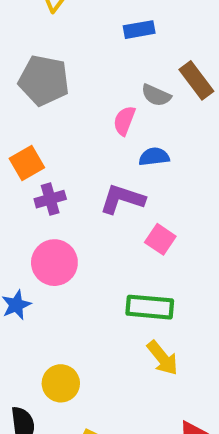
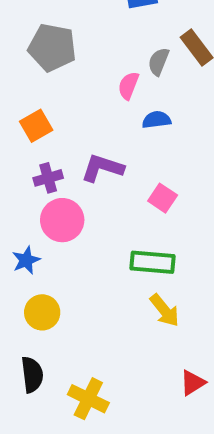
gray semicircle: (156, 95) -> (159, 62), turned 88
purple cross: (50, 199) -> (48, 178), moved
purple L-shape: (122, 199) -> (102, 168), moved
yellow circle: (61, 383) -> (42, 312), moved

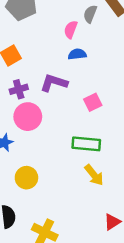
blue semicircle: (157, 120) -> (77, 54), moved
pink square: (163, 198) -> (93, 102), turned 30
yellow circle: (42, 312) -> (26, 178), moved

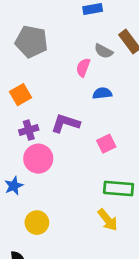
gray semicircle: (90, 14) -> (104, 51), turned -84
blue semicircle: (77, 54) -> (102, 93), moved
green rectangle: (86, 144) -> (119, 189), moved

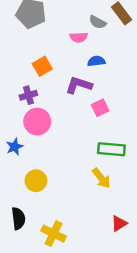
pink semicircle: (83, 67) -> (79, 37), turned -114
orange square: (21, 95) -> (42, 66), moved
purple L-shape: (65, 123) -> (79, 85), moved

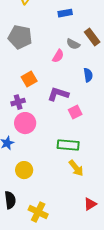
pink semicircle: (79, 37) -> (58, 56), turned -56
blue semicircle: (96, 61) -> (88, 75), moved, turned 88
green rectangle: (111, 149) -> (68, 145), moved

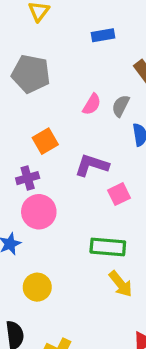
gray semicircle: (73, 44) -> (121, 106), moved, turned 88

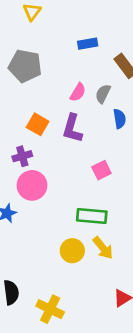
blue rectangle: (103, 35) -> (88, 44), moved
orange square: (45, 141) -> (38, 124), turned -30
purple L-shape: (92, 165) -> (72, 128), moved, turned -92
yellow circle: (37, 287) -> (72, 251), moved

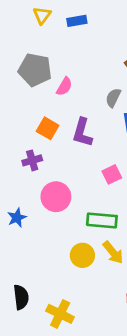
blue rectangle: (88, 44) -> (77, 21), moved
pink semicircle: (78, 92) -> (64, 86), moved
pink circle: (32, 185) -> (56, 197), moved

